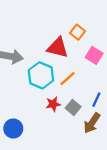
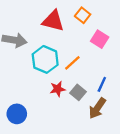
red triangle: (58, 48) -> (53, 21), moved

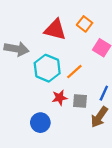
gray square: (78, 92) -> (80, 101), turned -35
blue circle: (17, 114) -> (40, 123), moved

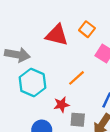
cyan hexagon: (47, 68) -> (32, 83), moved
gray square: (80, 101) -> (78, 120), moved

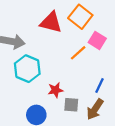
orange square: (87, 29) -> (80, 17), size x1.5
orange line: (77, 78) -> (78, 53), moved

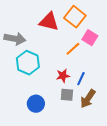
blue line: (99, 86) -> (81, 79), moved
red star: (55, 90) -> (63, 76), moved

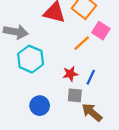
brown arrow: (88, 99) -> (92, 112), moved, turned 96

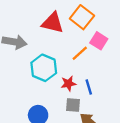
cyan hexagon: (31, 59) -> (44, 68), moved
blue line: (91, 77) -> (89, 87), turned -42

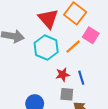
red triangle: (53, 23) -> (48, 19), turned 35
cyan hexagon: (44, 68) -> (46, 48), moved

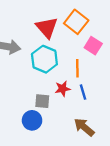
orange line: (73, 47) -> (77, 68), moved, turned -49
gray square: (67, 94) -> (42, 101), moved

